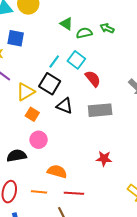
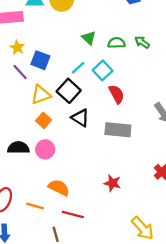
green triangle: (66, 24) -> (89, 38), moved
blue square: (16, 38) -> (40, 60), moved
black semicircle: (17, 156) -> (18, 148), moved

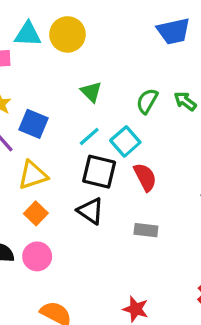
green triangle: (89, 38) -> (91, 92), moved
green semicircle: (116, 43) -> (147, 101), turned -60
black square: (69, 91) -> (99, 172), moved, turned -30
gray rectangle: (118, 130) -> (146, 230), size x0.6

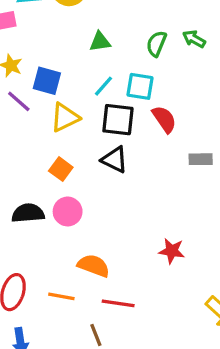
green triangle: (91, 92) -> (100, 42), turned -45
cyan square: (125, 141) -> (140, 86), turned -32
yellow triangle: (33, 175) -> (65, 117), moved
gray rectangle: (146, 230) -> (201, 159), moved

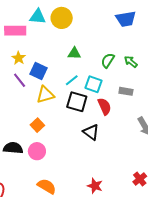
gray rectangle: (201, 159) -> (126, 91), moved
black triangle: (115, 160) -> (91, 132), moved

